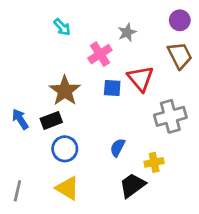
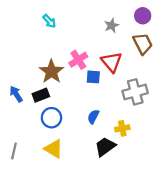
gray star: (127, 32) -> (112, 25), moved
pink cross: (100, 54) -> (78, 60), moved
blue square: (112, 88) -> (93, 77), moved

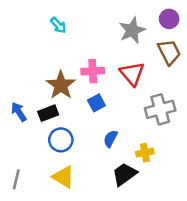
gray star: (112, 25) -> (132, 30), size x1.5
pink cross: (78, 60) -> (93, 71), turned 30
blue square: (93, 77) -> (96, 103), moved, turned -32

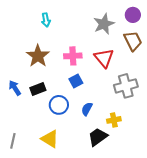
cyan arrow: (58, 25) -> (46, 20), turned 32
brown star: (61, 85) -> (38, 56), moved
blue circle: (61, 140) -> (59, 105), moved

